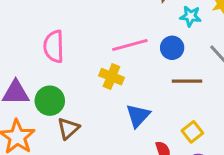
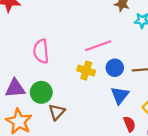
blue circle: (172, 48) -> (115, 68), moved
blue triangle: (138, 116) -> (120, 95), moved

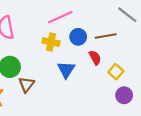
blue triangle: (120, 95) -> (66, 70), moved
red semicircle: (129, 124) -> (95, 58), moved

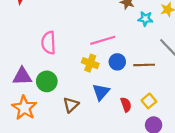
red semicircle: (95, 58) -> (126, 105), moved
brown triangle: (26, 84) -> (71, 105), moved

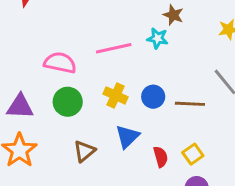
cyan star: (145, 19) -> (158, 38), moved
pink line: (103, 40) -> (114, 48), moved
pink semicircle: (49, 43) -> (60, 63), turned 100
green circle: (47, 81) -> (68, 102), moved

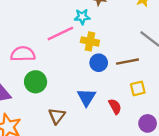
cyan star: (158, 38) -> (82, 17), moved
yellow cross: (116, 95) -> (90, 41), moved
yellow square: (193, 154) -> (138, 88), moved, turned 35

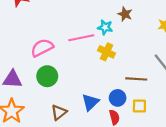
pink semicircle: (23, 54) -> (42, 48), turned -40
blue circle: (99, 63) -> (118, 98), moved

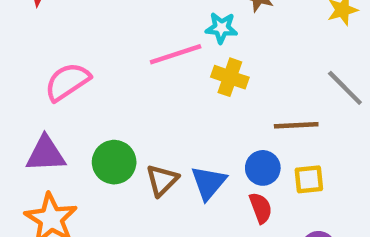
pink semicircle: (42, 48) -> (67, 82), moved
green circle: (47, 76) -> (114, 162), moved
brown triangle: (59, 112) -> (162, 180), moved

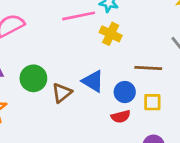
blue triangle: (209, 183) -> (93, 81), moved, turned -45
red semicircle: (261, 208) -> (121, 116), turned 90

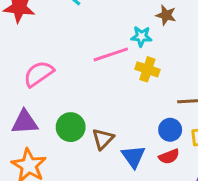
blue triangle: (93, 81) -> (133, 156), moved, turned 30

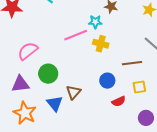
green circle: (71, 127) -> (48, 74), moved
blue circle: (170, 130) -> (107, 81), moved
blue triangle: (133, 156) -> (55, 103), moved

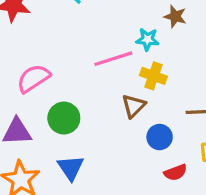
brown triangle: (74, 92) -> (134, 106), moved

